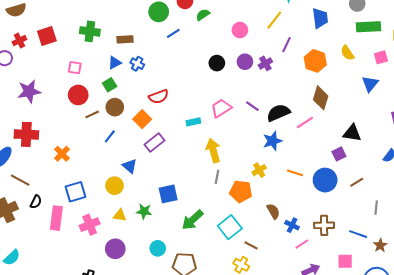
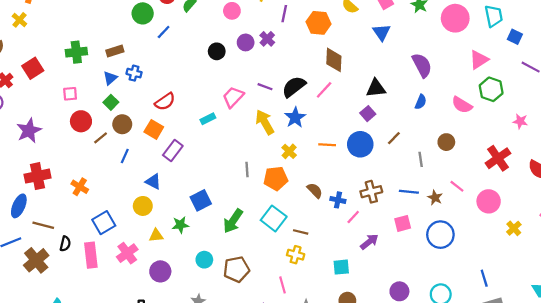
yellow arrow: (213, 150) -> (265, 122), moved

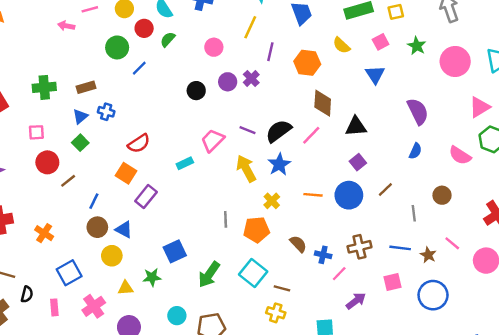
black triangle: (376, 88) -> (356, 126), moved
brown circle: (122, 124) -> (97, 227), moved
pink rectangle: (91, 255) -> (54, 307), size x0.6

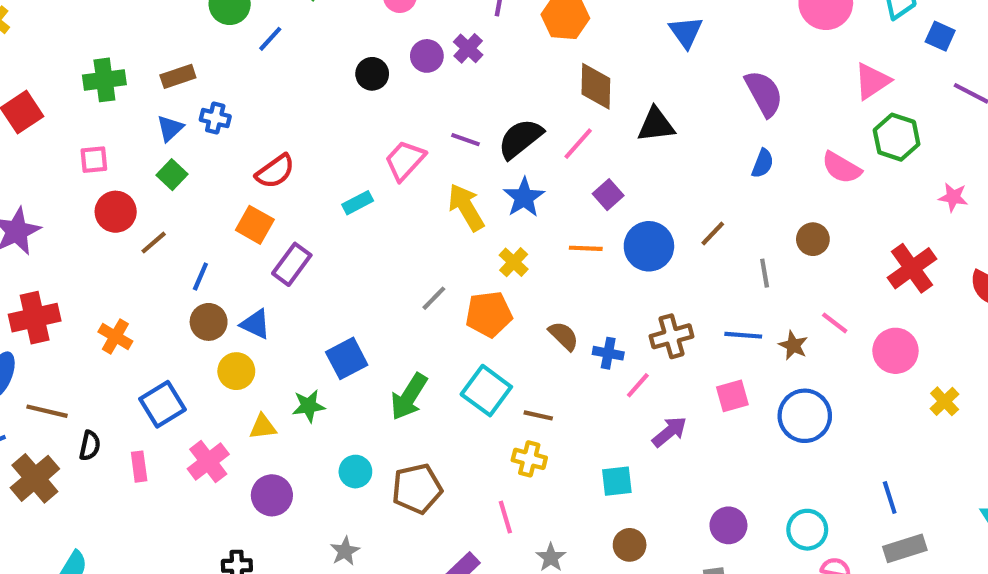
purple square: (358, 162) -> (608, 195), moved
gray line: (226, 219) -> (434, 298), turned 49

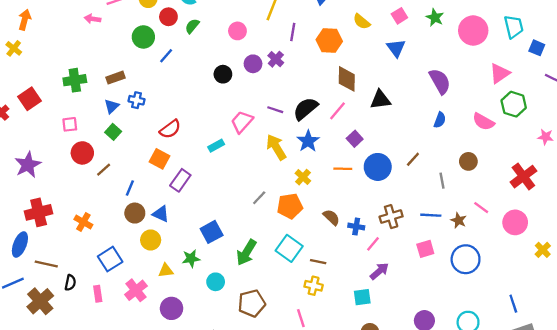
purple arrow: (669, 432) -> (379, 271), moved
cyan circle: (355, 472) -> (216, 282), moved

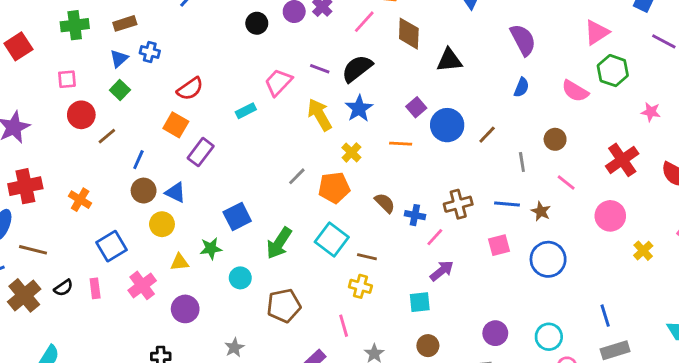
pink line: (338, 111) -> (364, 22), moved
blue circle: (378, 167) -> (447, 125), moved
pink line: (481, 208) -> (566, 182), moved
black semicircle: (70, 283) -> (63, 288), moved, turned 42

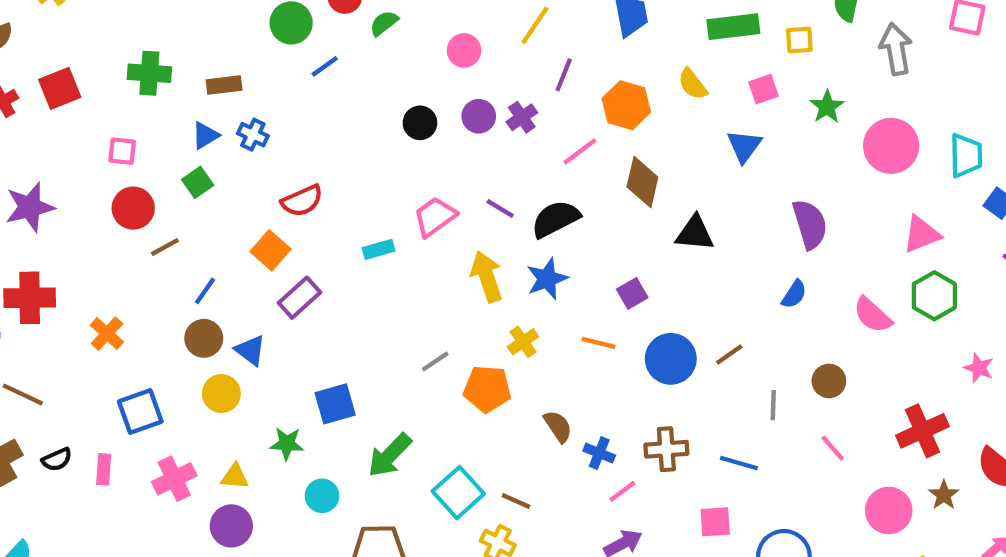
blue circle: (447, 125) -> (671, 359), moved
brown star: (541, 211) -> (944, 495), moved
cyan square: (332, 240) -> (458, 493), moved
yellow triangle: (180, 262) -> (235, 477), moved

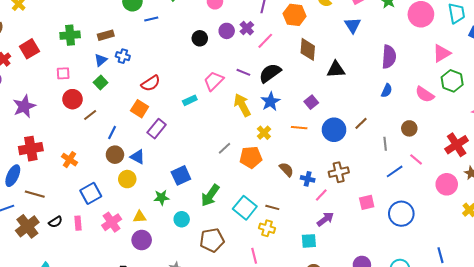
blue line: (325, 66) -> (151, 19), turned 32
pink line: (580, 152) -> (265, 41), moved
purple semicircle: (810, 224) -> (389, 57), turned 30
blue line: (739, 463) -> (395, 171), moved, turned -42

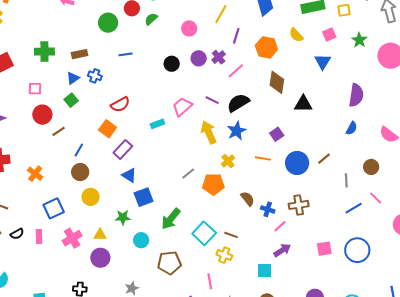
blue line: (151, 19) -> (126, 54), moved
blue triangle: (138, 157) -> (129, 175), moved
pink square: (367, 202) -> (324, 249), moved

